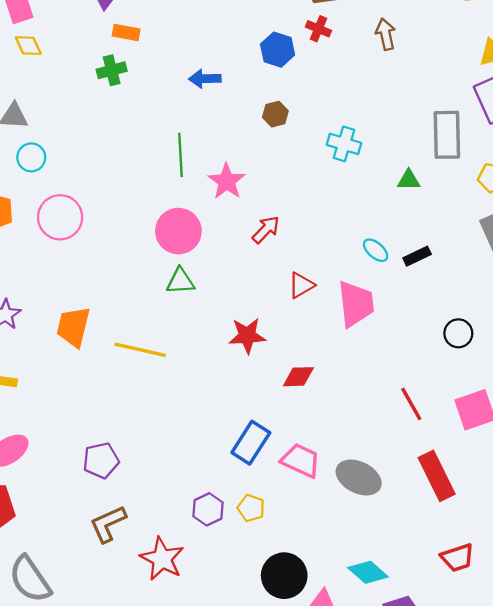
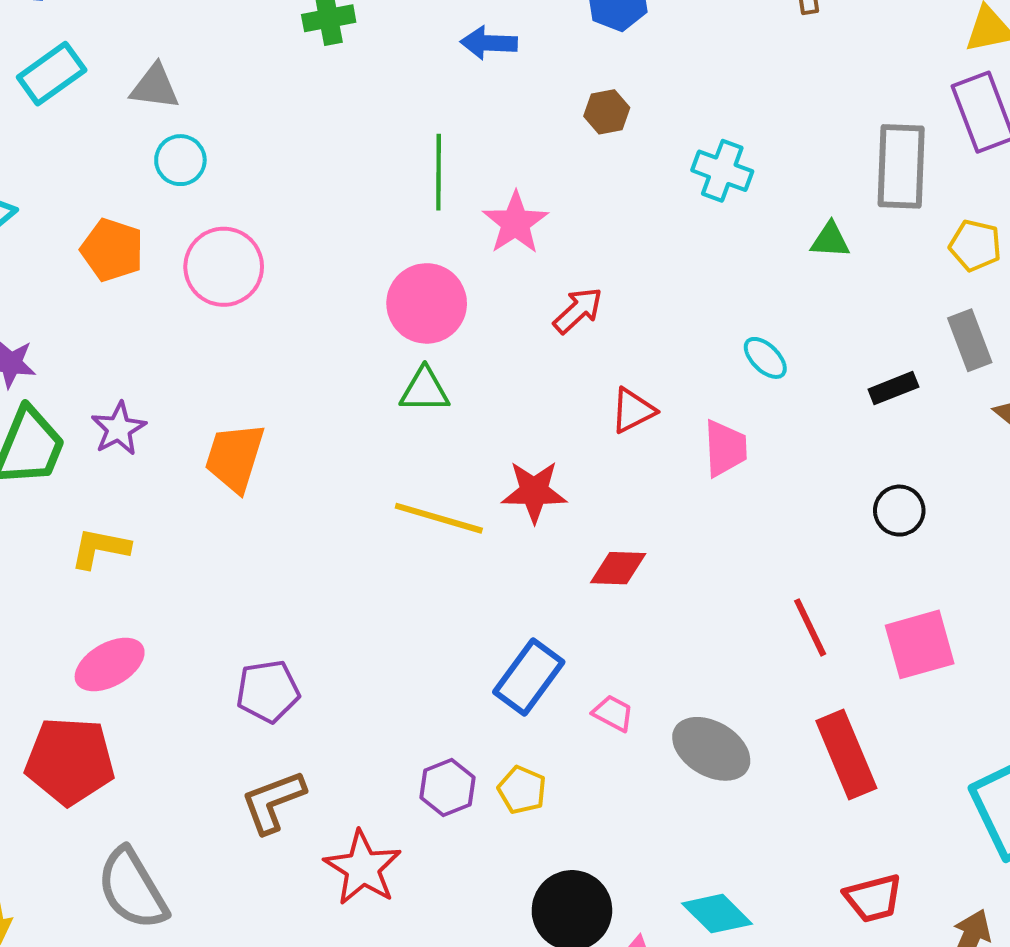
black rectangle: (417, 256) -> (893, 388), moved
pink trapezoid: (356, 304) -> (725, 448), size x0.7
yellow line: (140, 350) -> (439, 518), moved
pink trapezoid: (301, 461) -> (613, 713), size x0.6

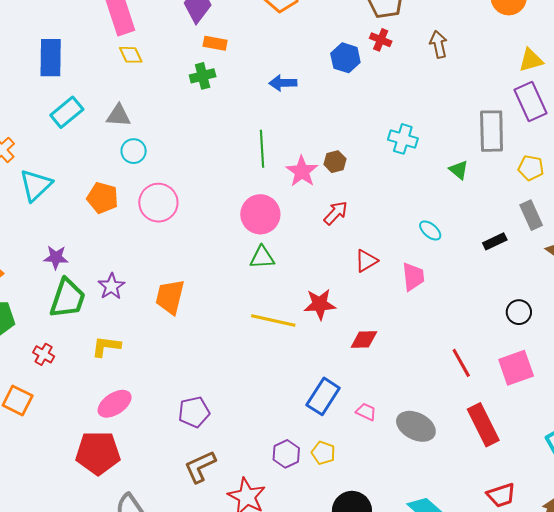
brown hexagon: (607, 112) -> (335, 162), moved
green triangle: (830, 240) -> (459, 170), turned 40
black circle: (899, 511) -> (519, 312), moved

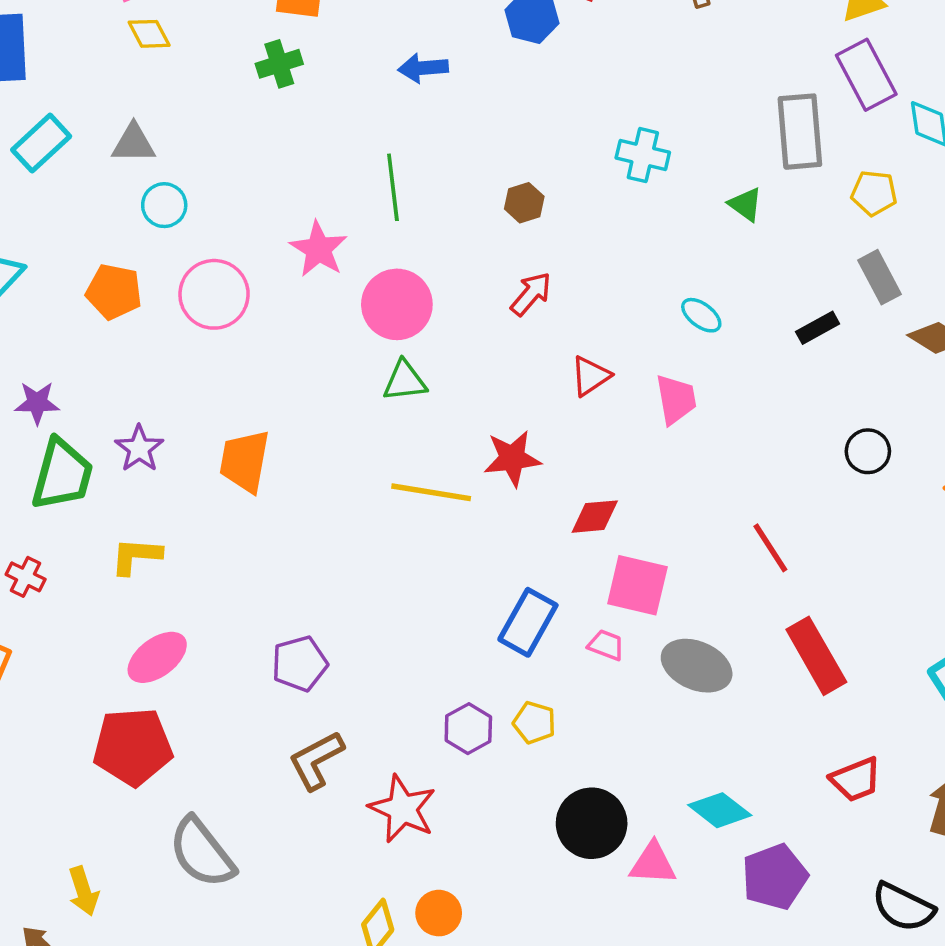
pink star: (302, 171) -> (319, 249), moved
pink square: (516, 368) -> (637, 585), moved, turned 36

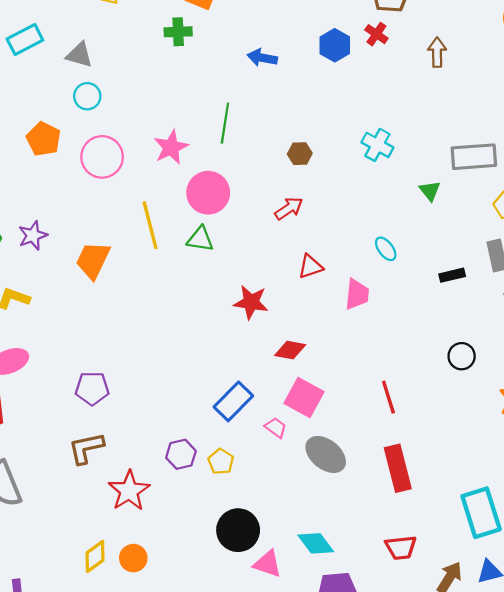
gray rectangle: (800, 132) -> (474, 157), turned 75
yellow line: (431, 492) -> (150, 225), moved, turned 51

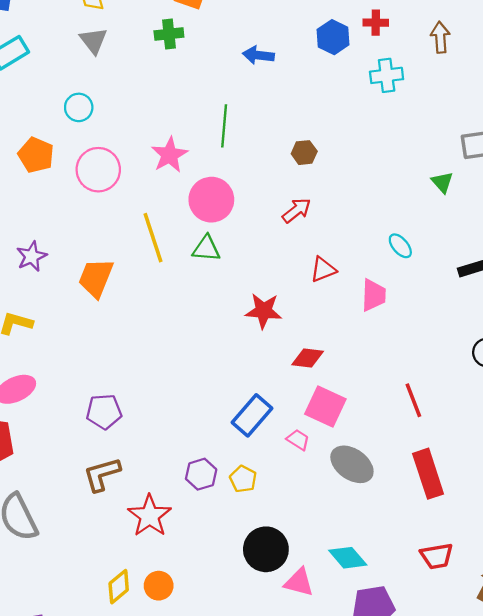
red cross: (376, 34) -> (376, 23), turned -30
gray triangle: (79, 55) -> (93, 41), moved, turned 40
cyan cross: (377, 145) -> (387, 75), moved, turned -32

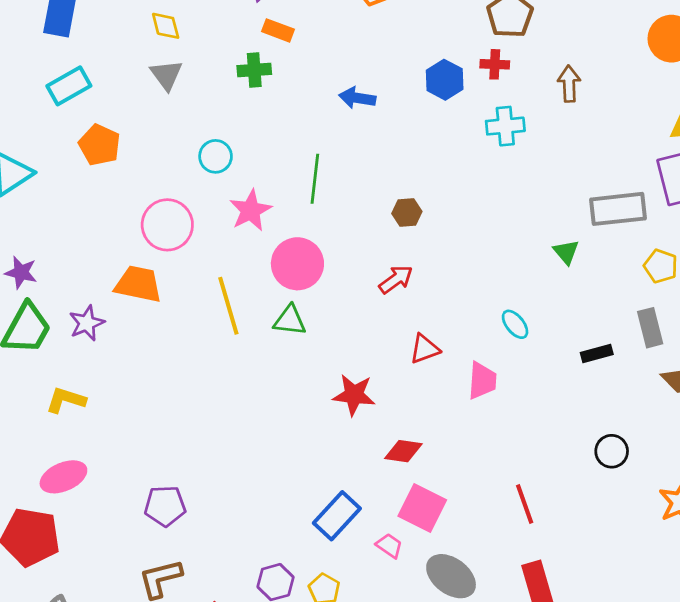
cyan circle: (79, 107) -> (216, 156), moved
orange pentagon: (36, 155) -> (100, 145), moved
orange trapezoid: (96, 278) -> (138, 284), moved, turned 78

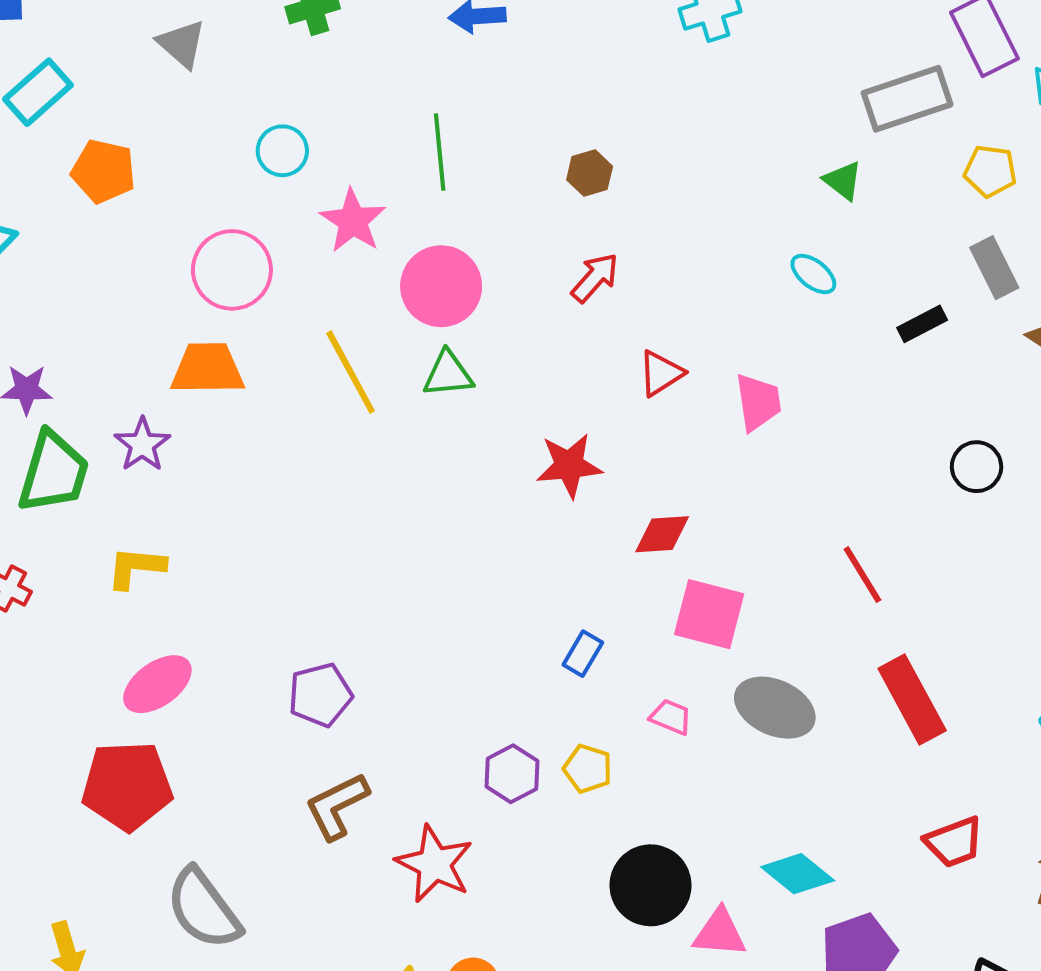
cyan ellipse: (515, 324) -> (813, 274), moved
blue rectangle: (337, 516) -> (583, 654), size x0.6
pink trapezoid: (389, 546) -> (671, 717), moved

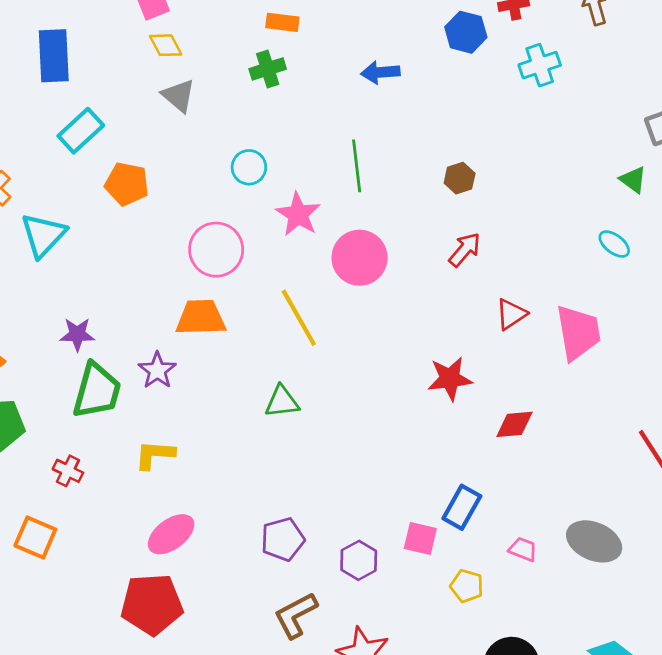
green triangle: (448, 374) -> (282, 402), moved
pink trapezoid: (758, 402) -> (578, 333), size x1.4
pink square: (709, 614) -> (420, 538), moved, size x0.7
blue rectangle: (583, 654) -> (462, 507), size x1.4
purple hexagon: (512, 774) -> (359, 560), moved

